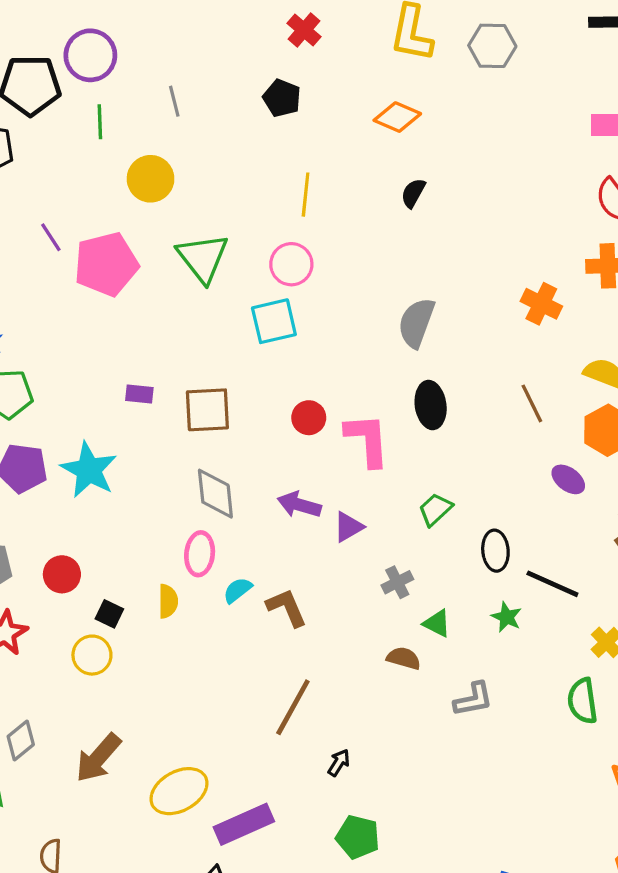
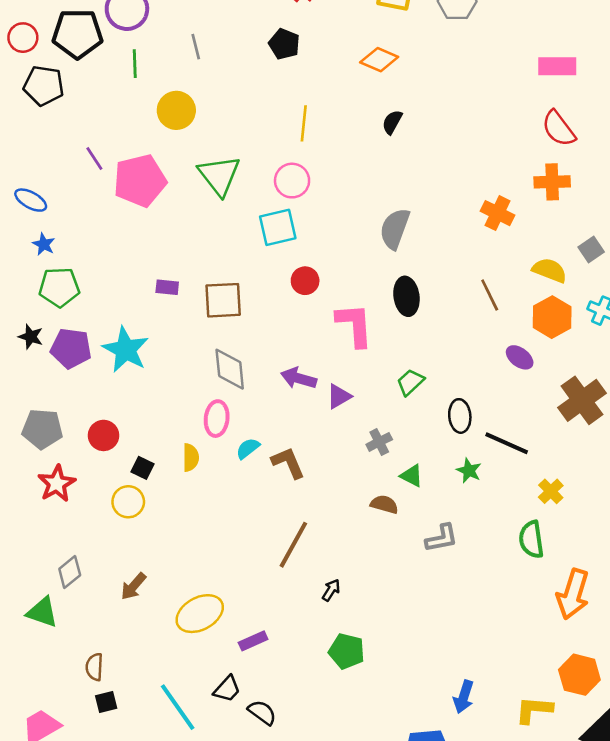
red circle: (309, 418) -> (305, 281), moved
brown arrow: (98, 758) -> (133, 586), size x0.7
purple rectangle: (244, 824) -> (253, 641), size x0.6

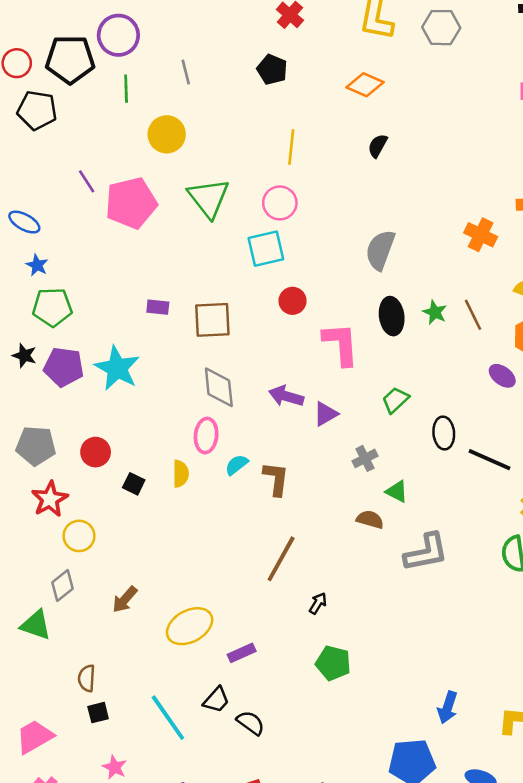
brown L-shape: (288, 463) -> (276, 479), turned 30
green star: (469, 471) -> (435, 312), moved
yellow circle: (128, 502) -> (79, 536), moved
gray L-shape: (442, 538) -> (426, 552), size x1.4

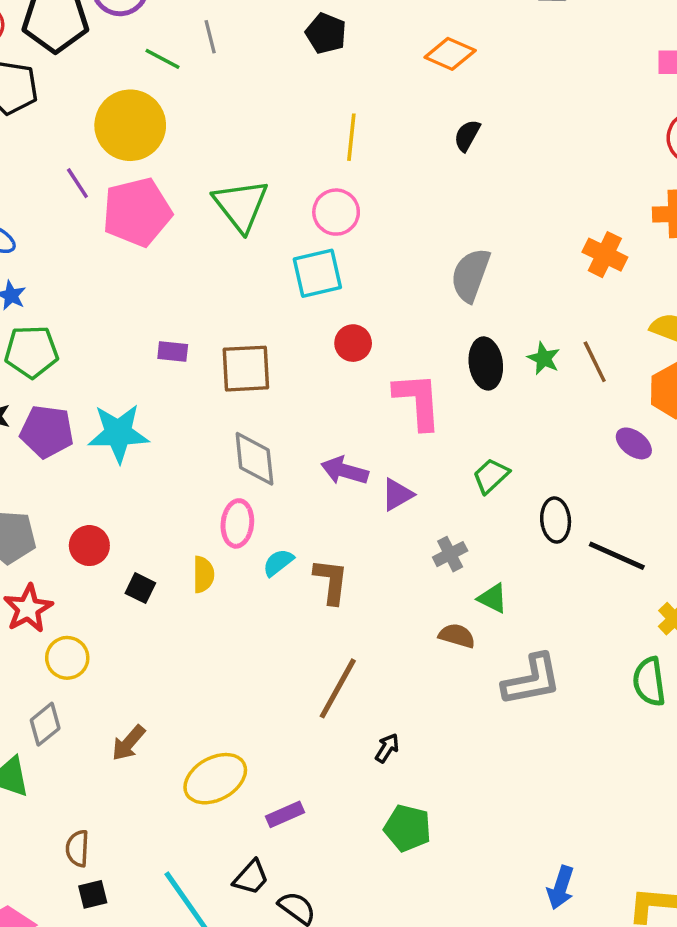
green line: (126, 89) -> (163, 59), moved, turned -60
yellow circle: (167, 134) -> (130, 125), moved, size x1.4
cyan star: (117, 368) -> (118, 433), turned -30

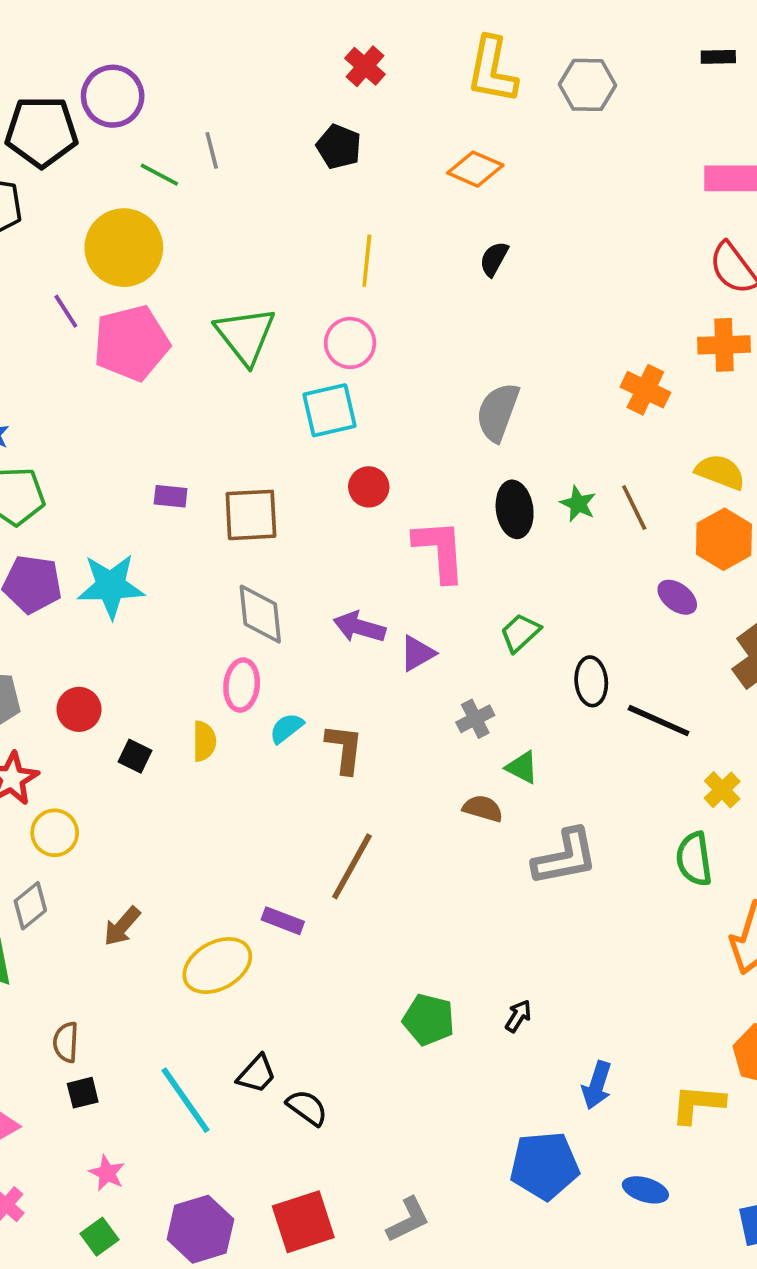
black arrow: (387, 748) -> (518, 1016), moved
purple rectangle: (285, 814) -> (283, 921), moved, turned 45

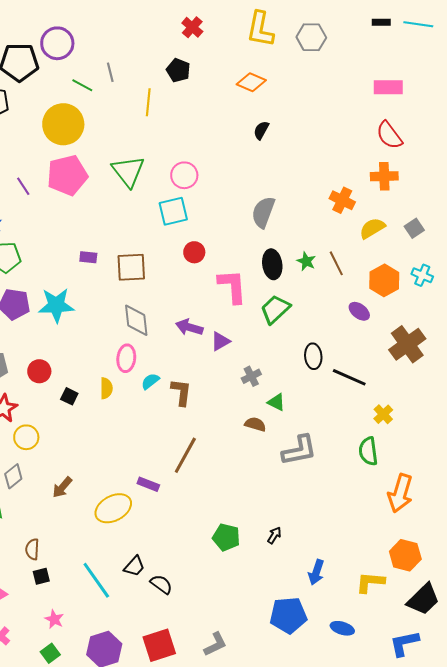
yellow line: (367, 261) -> (148, 102), moved
purple line: (66, 311) -> (23, 186), moved
yellow semicircle: (720, 472) -> (372, 228), moved, turned -52
green trapezoid: (520, 633) -> (275, 309), moved, size x1.4

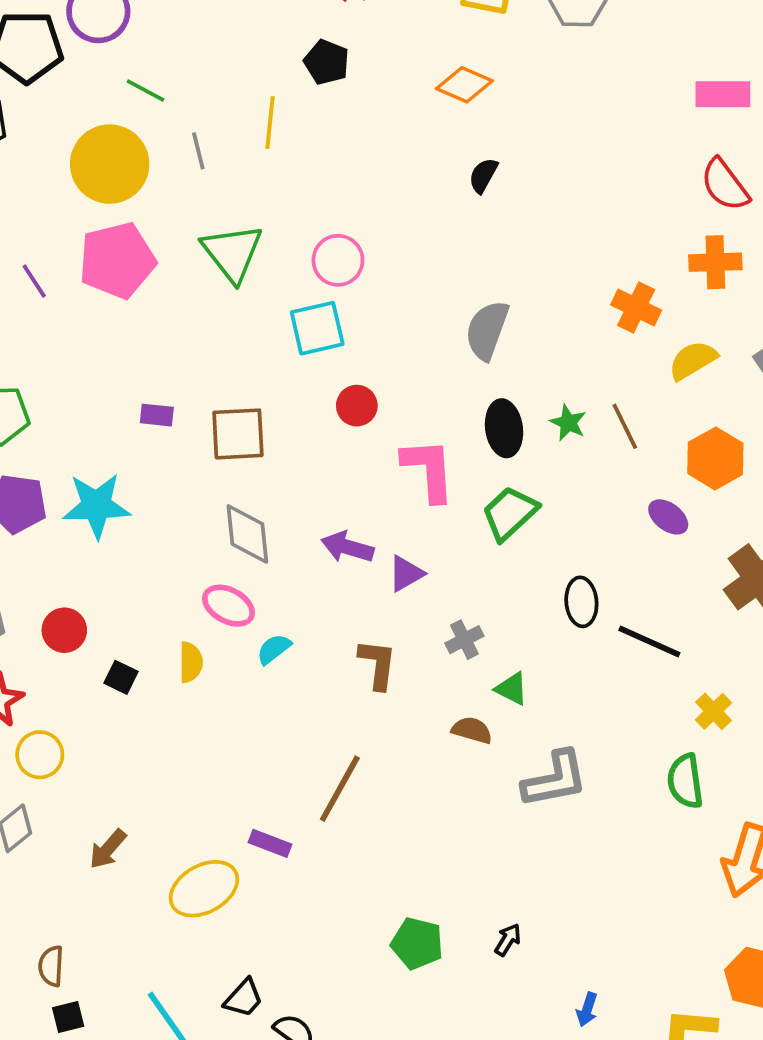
gray line: (110, 72) -> (198, 151), moved
pink ellipse: (126, 358) -> (229, 606), turned -68
brown L-shape: (181, 392) -> (378, 664), moved
blue arrow: (316, 572) -> (587, 1009), size x0.7

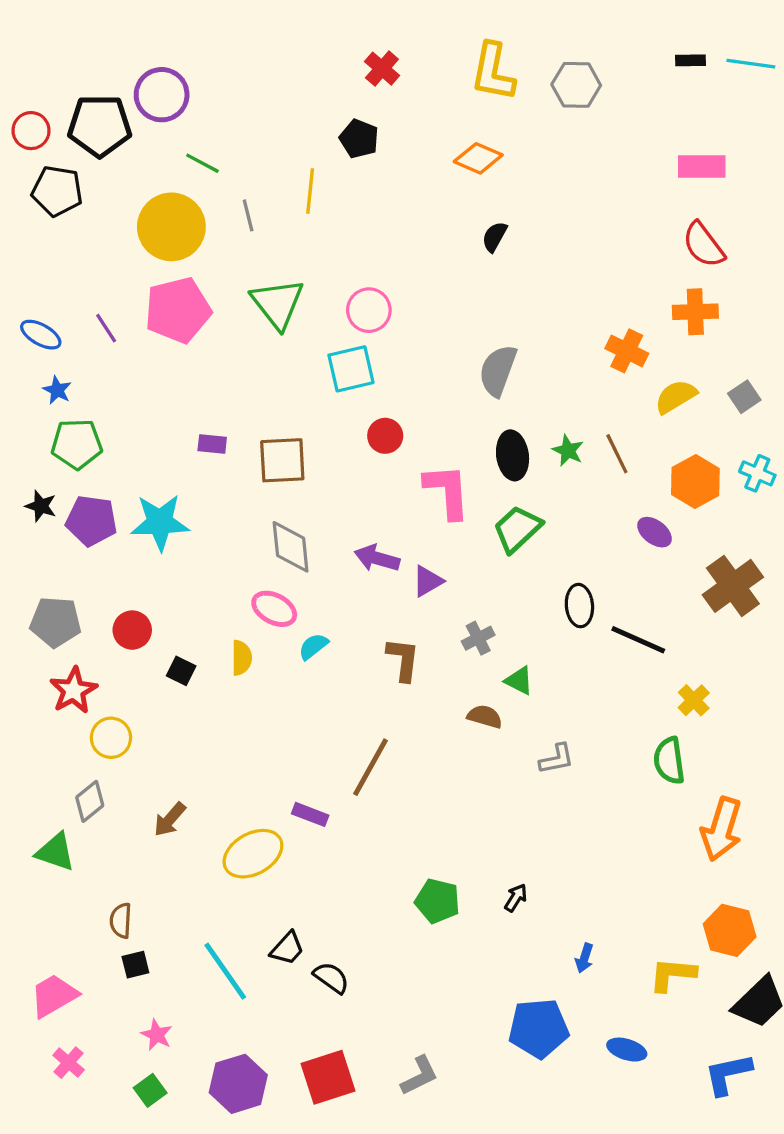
gray L-shape: (555, 779) -> (557, 759), size x0.6

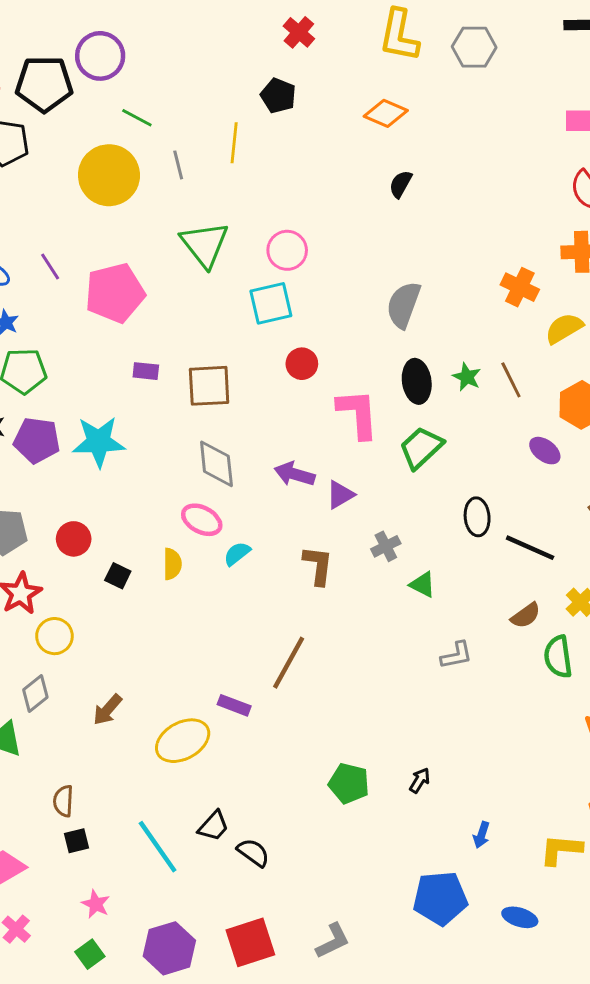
pink pentagon: (178, 310) -> (115, 293), moved
brown semicircle: (485, 717) -> (526, 615), moved, turned 128

